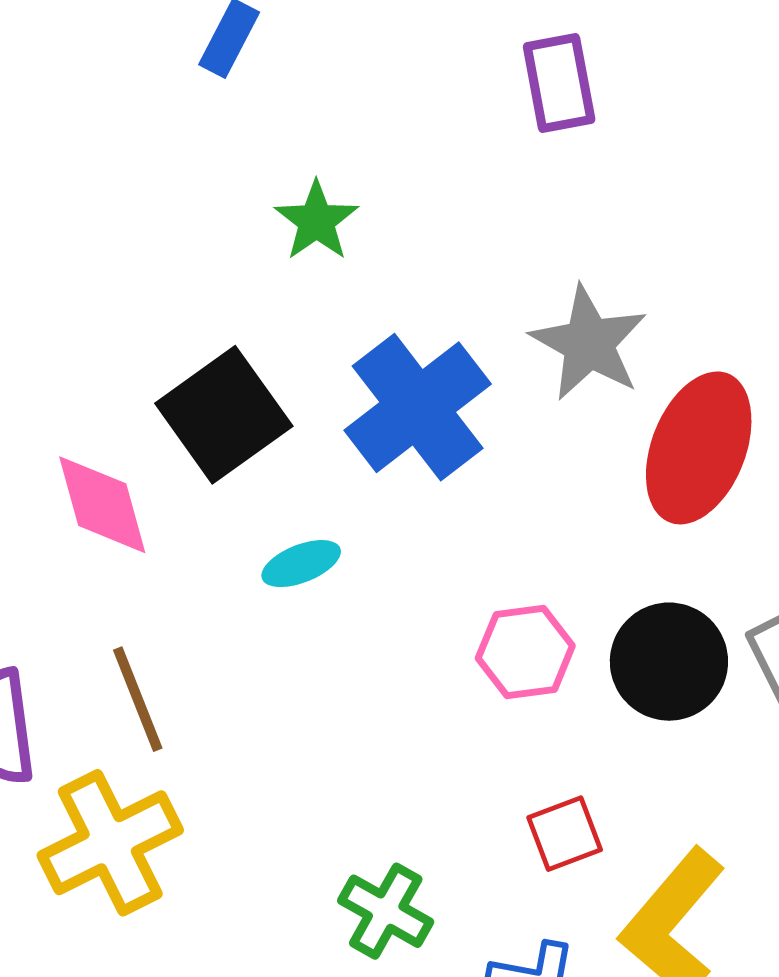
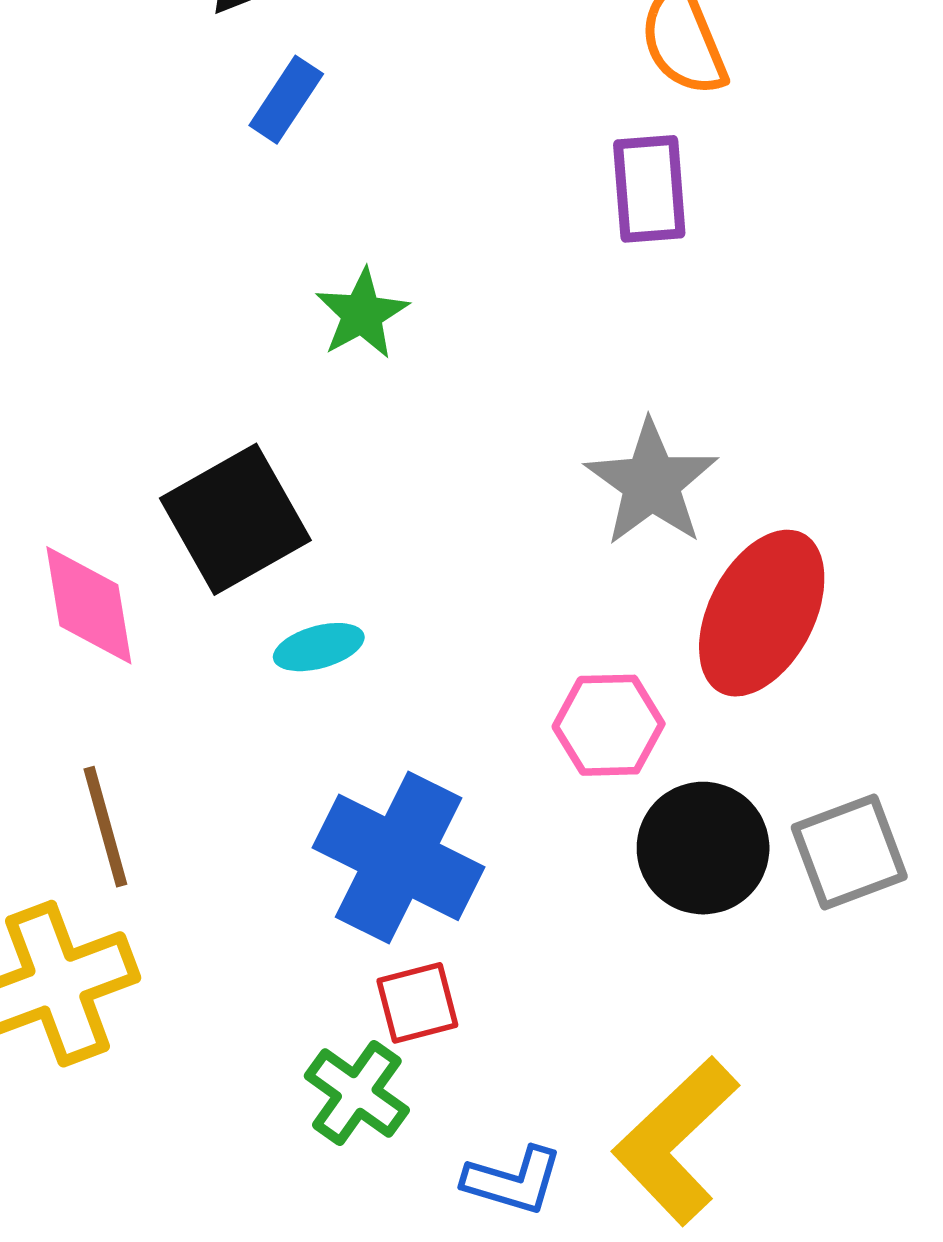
blue cross: (418, 407) -> (399, 857), moved, turned -32
cyan ellipse: (301, 564) -> (319, 647), moved
pink hexagon: (525, 652) -> (609, 725), moved
red square: (565, 834) -> (417, 1003), moved

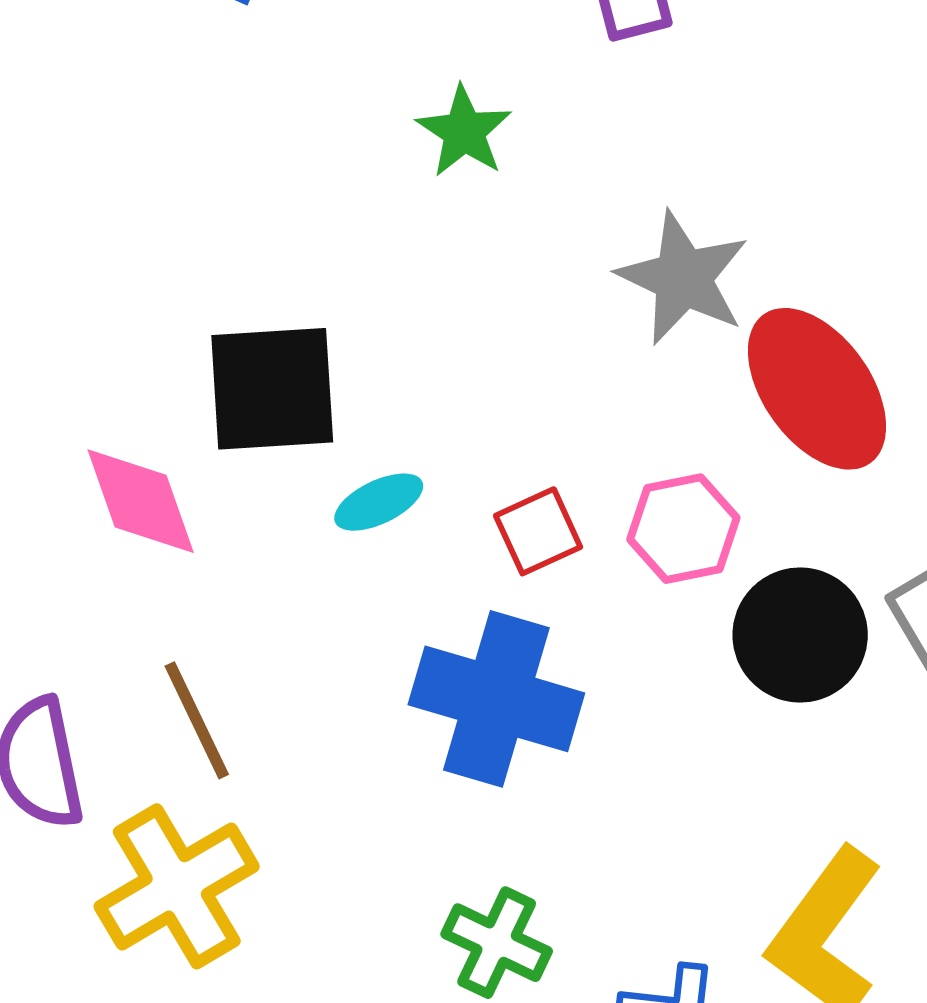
green star: (362, 314) -> (464, 132), moved
black square: (235, 519) -> (272, 389), turned 36
red ellipse: (762, 613) -> (817, 389), turned -53
red square: (417, 1003) -> (538, 531), moved

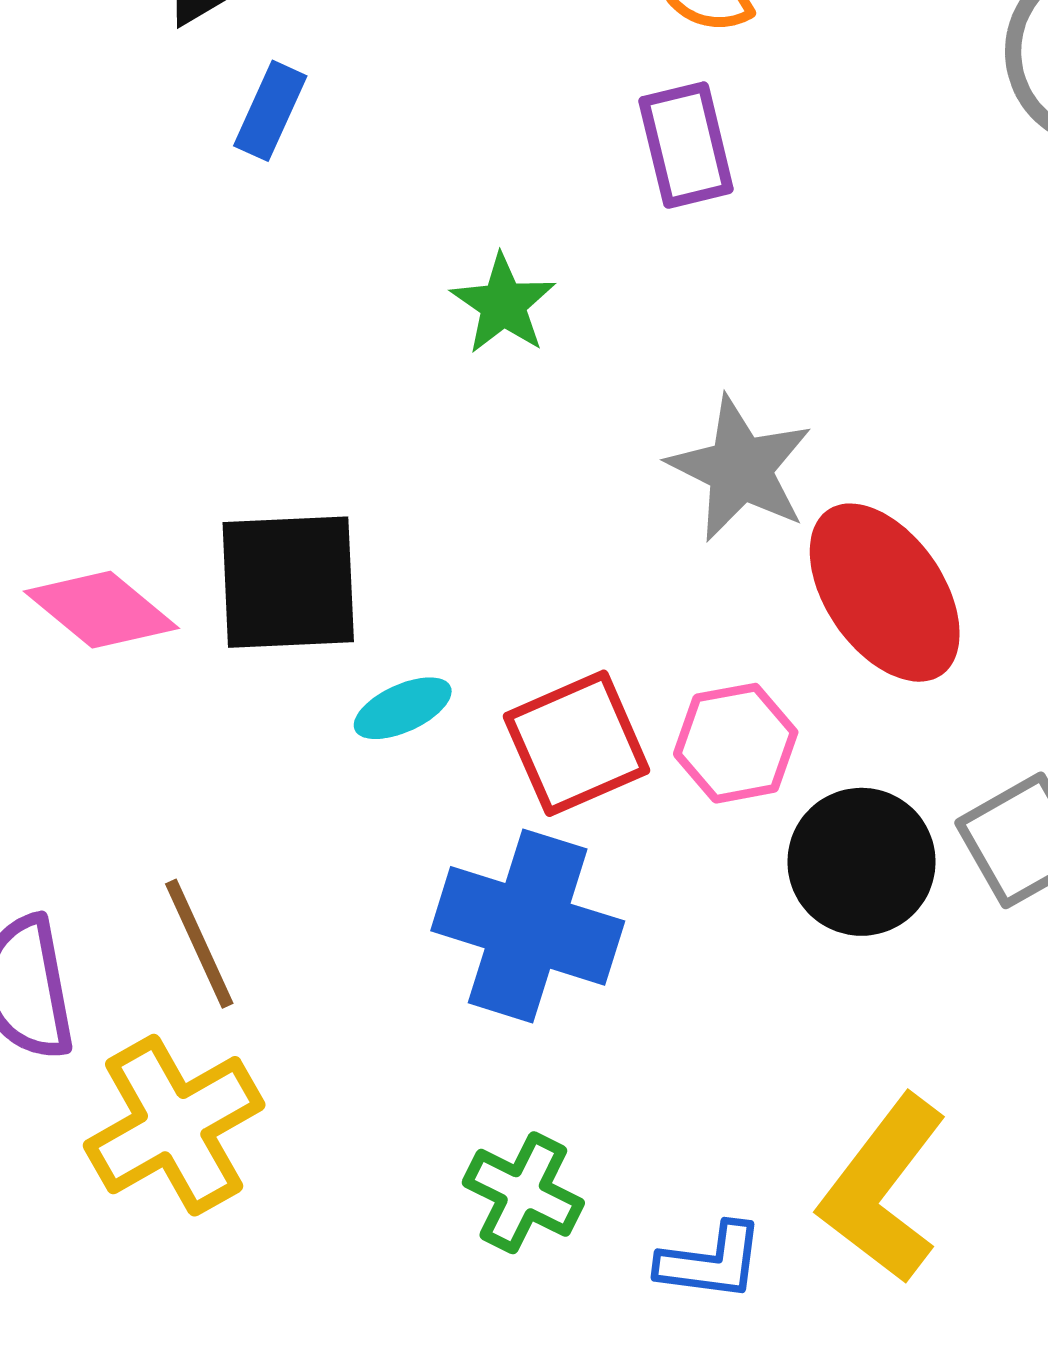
pink diamond: (141, 501) -> (101, 610), moved, turned -32
red square: (538, 531) -> (577, 743), size x1.5

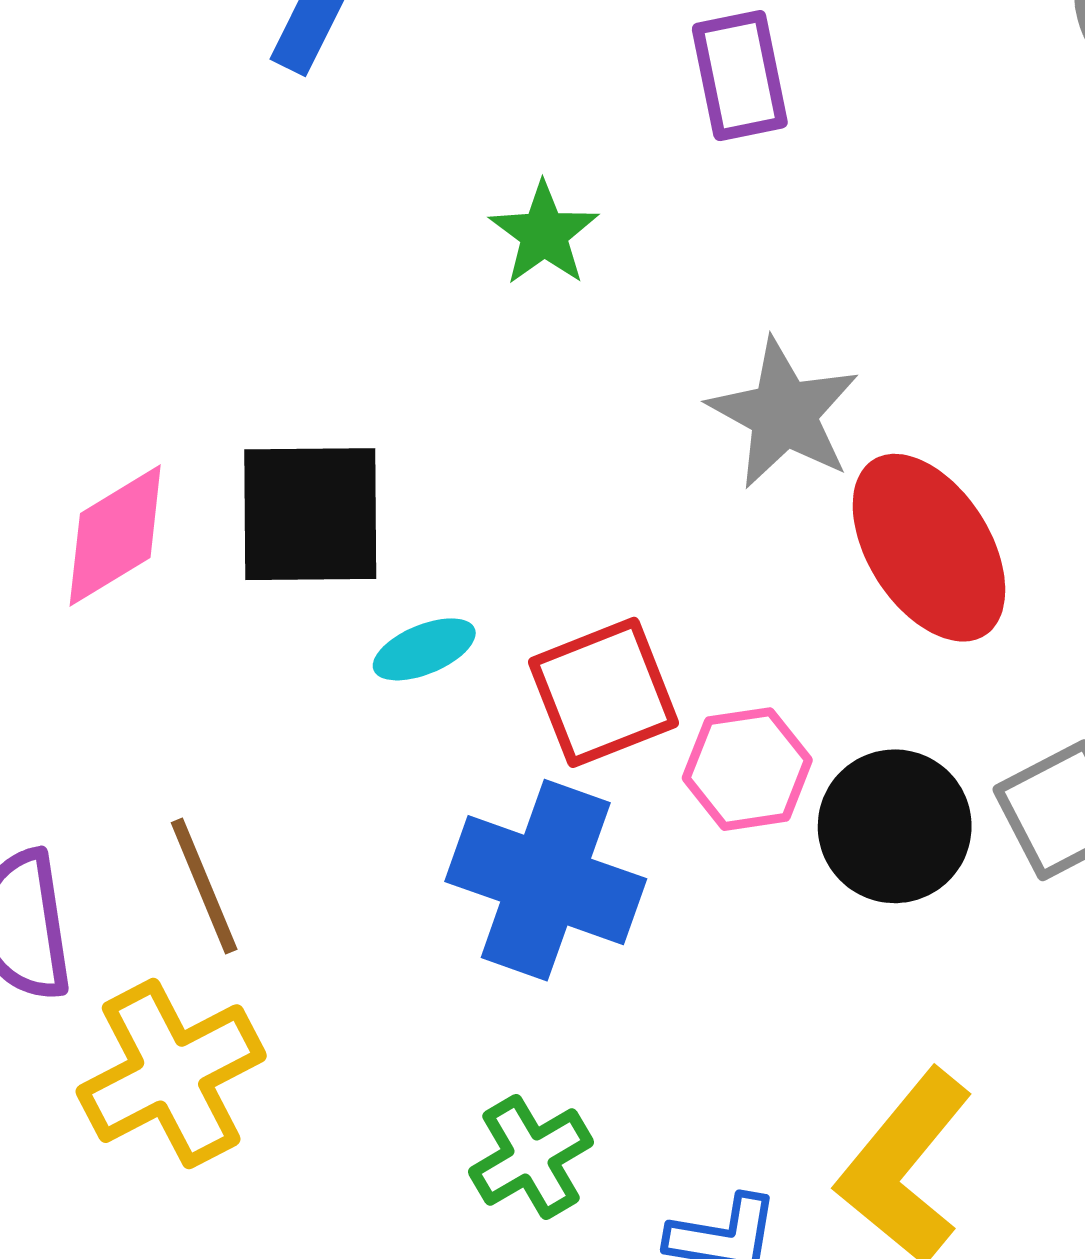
pink diamond: (101, 610) -> (115, 536), turned -73
pink hexagon: (736, 743) -> (747, 769), moved
green cross: (523, 1193) -> (531, 1157), turned 31

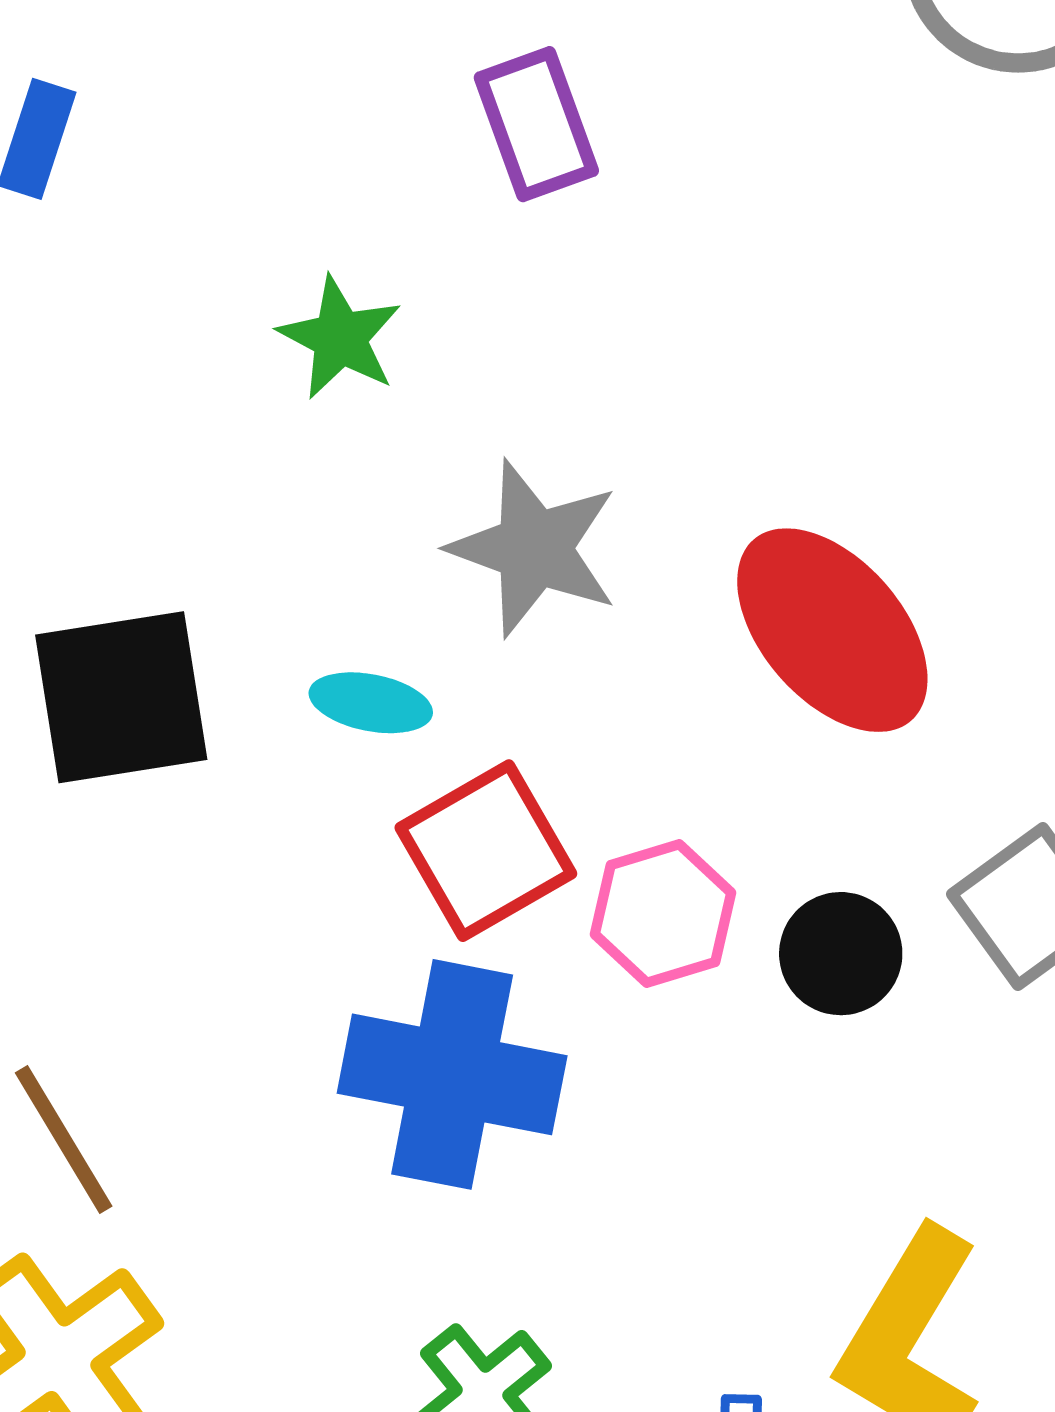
gray star: (784, 414) -> (534, 548), moved
cyan ellipse: (424, 649) -> (371, 703), moved, turned 42
black circle: (895, 826) -> (841, 954), size x0.7

